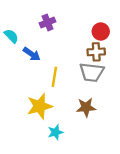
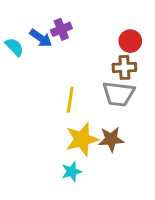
blue arrow: (32, 54) -> (41, 38), moved
yellow star: (40, 106) -> (82, 139), moved

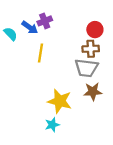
yellow line: (70, 100) -> (40, 53), moved
yellow star: (82, 139) -> (60, 101), turned 30
brown star: (111, 139) -> (93, 92), moved

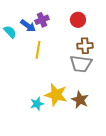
red circle: (95, 30) -> (78, 20), moved
brown star: (93, 92) -> (80, 100), moved, turned 30
cyan star: (52, 125) -> (37, 104), moved

